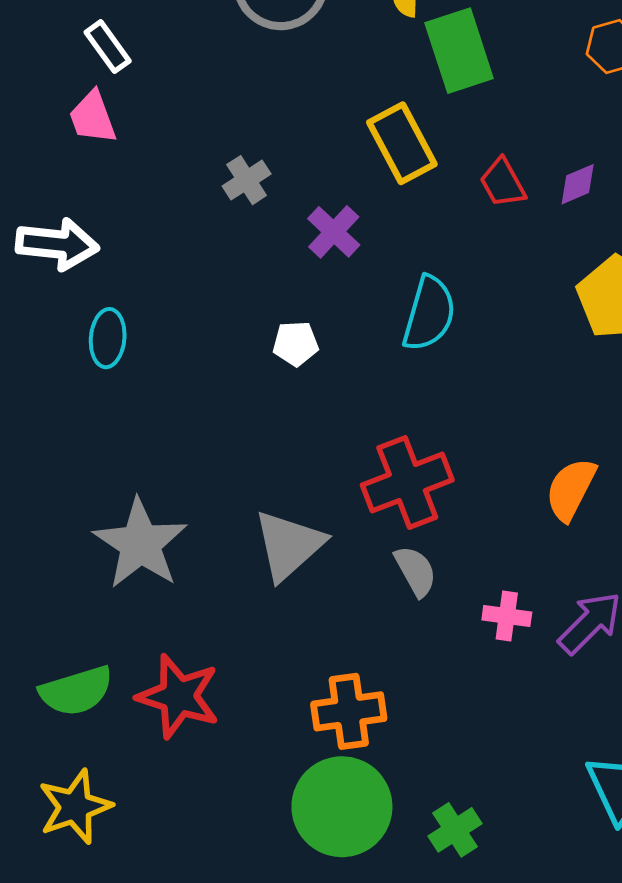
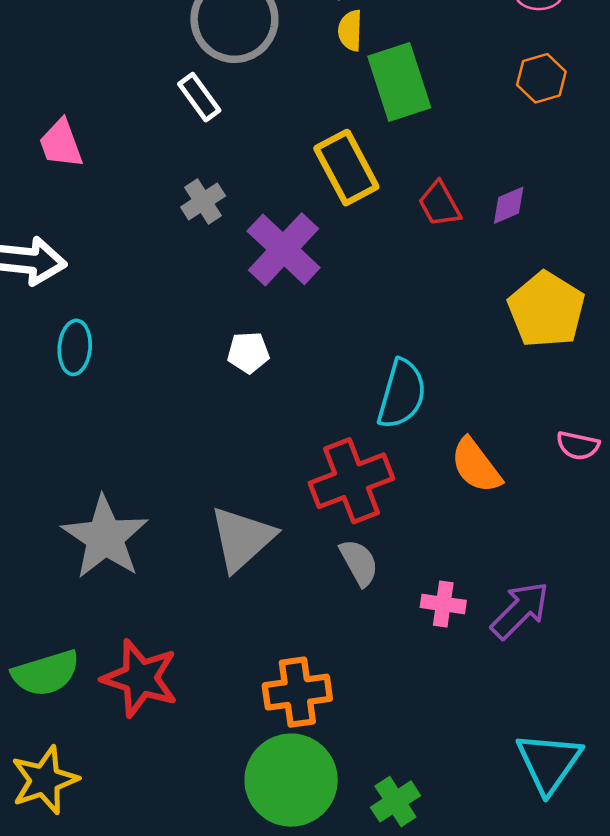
white rectangle: (108, 47) -> (199, 97), moved
purple cross: (334, 232) -> (284, 249), size x1.5
cyan semicircle: (429, 314) -> (402, 394), moved
orange semicircle: (571, 489) -> (476, 466), moved, turned -64

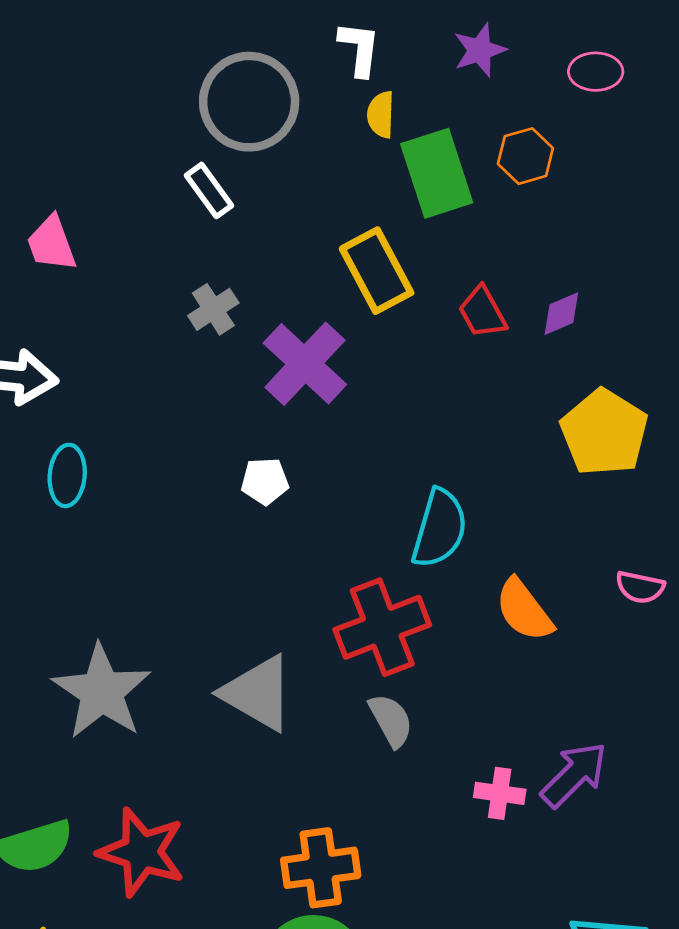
orange hexagon: (541, 78) -> (525, 156), moved
gray triangle: (242, 539) -> (258, 693), turned -48
pink cross: (443, 604) -> (500, 793), moved

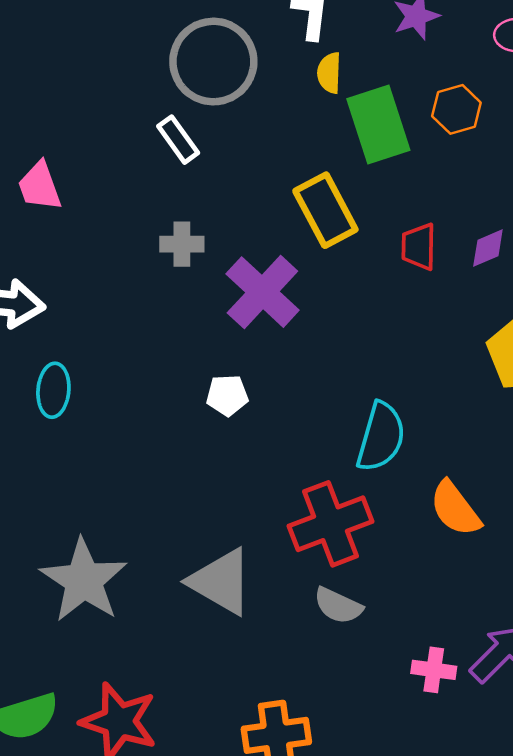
gray cross: (213, 309) -> (182, 244), turned 33
red trapezoid: (482, 312) -> (419, 247), turned 30
gray semicircle: (391, 720) -> (338, 606), turned 144

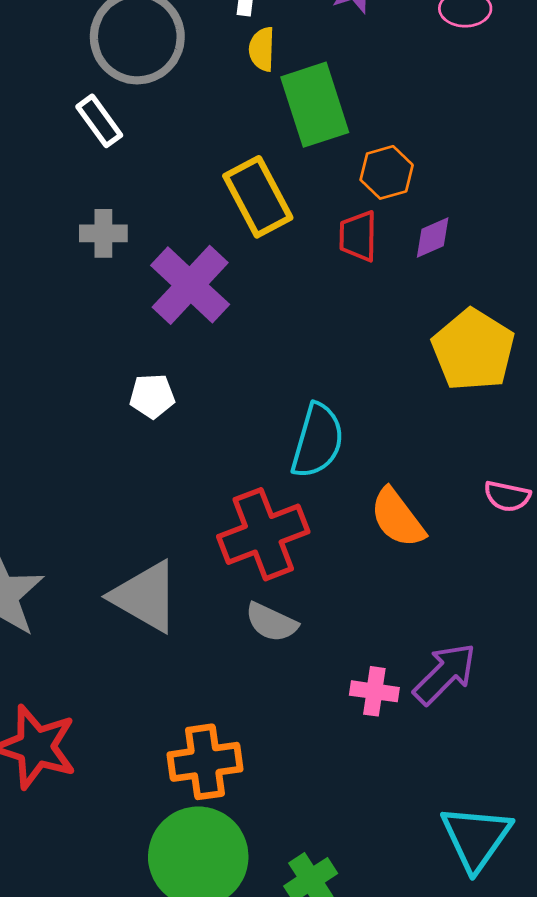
orange hexagon: (456, 109) -> (387, 172), moved

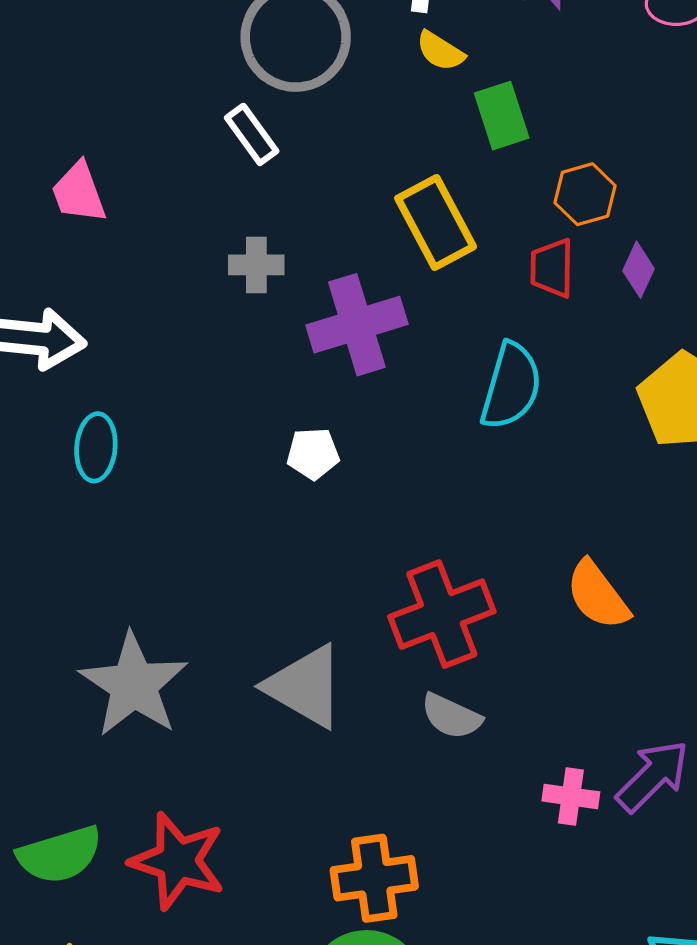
yellow semicircle: (262, 49) -> (440, 51), turned -60
green rectangle: (315, 105) -> (502, 116), size x0.7
purple diamond: (433, 237) -> (638, 270), turned -42
purple cross: (190, 285) -> (357, 325), turned 30
cyan semicircle: (317, 441) -> (511, 386), moved

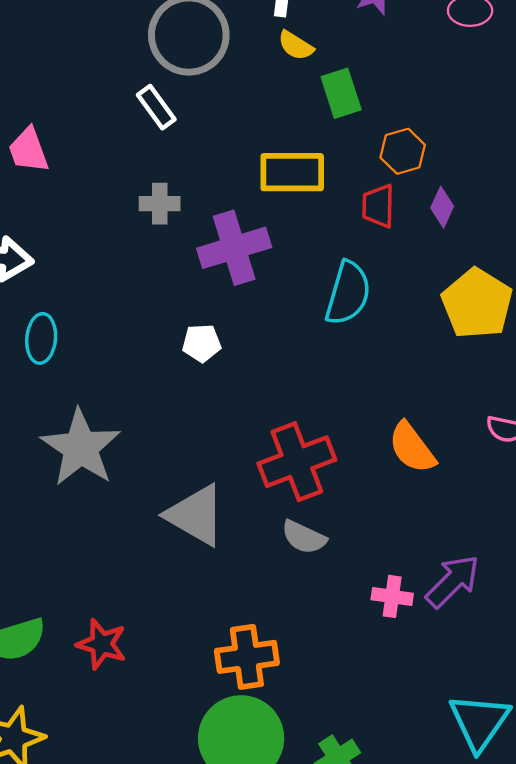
yellow rectangle: (436, 222) -> (292, 172), turned -62
gray star: (134, 685) -> (81, 448), moved
red star: (178, 861) -> (102, 644), size x0.7

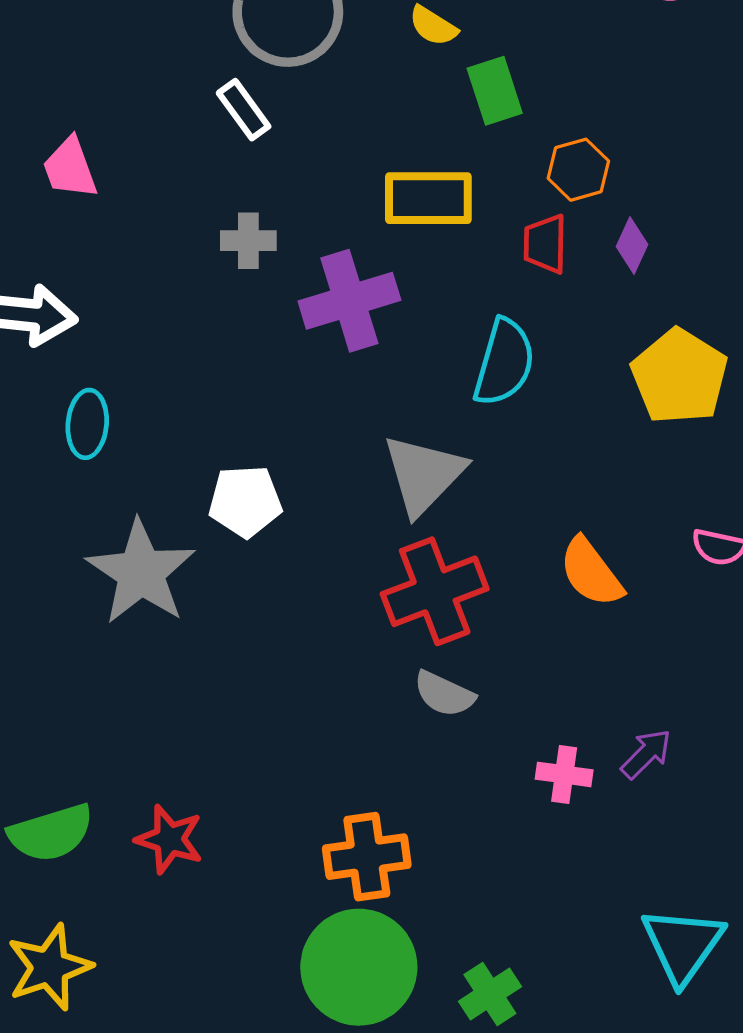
white pentagon: (202, 343) -> (245, 501), moved, size x1.4
gray triangle: (196, 515) -> (424, 474), moved, turned 44
purple arrow: (453, 581) -> (646, 754), size x0.7

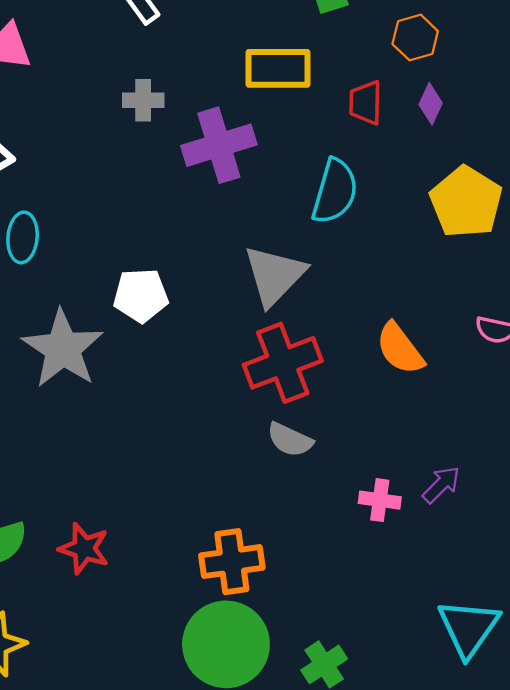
orange hexagon: (578, 170) -> (415, 38), moved

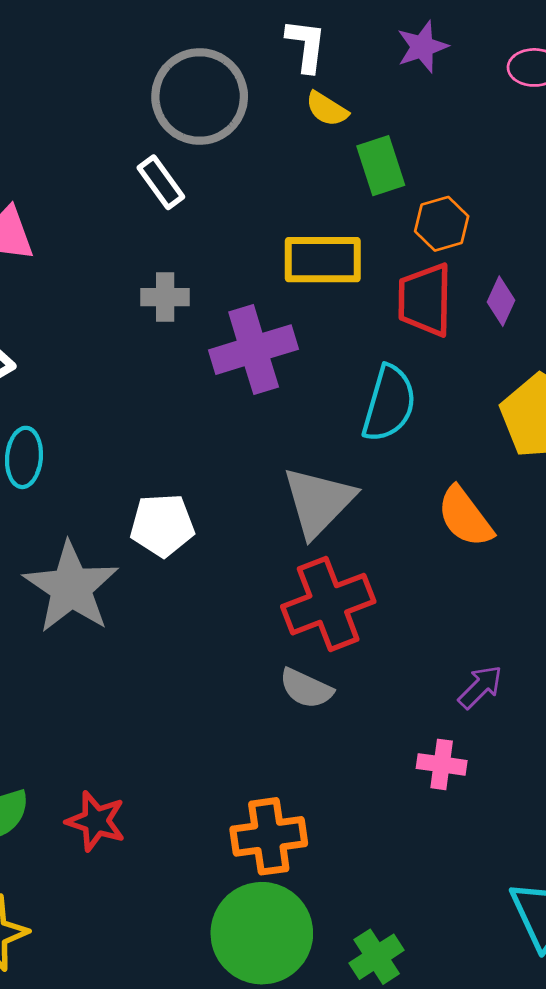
orange hexagon: (415, 38) -> (442, 224), moved
red trapezoid: (366, 103) -> (425, 300), size x1.4
orange semicircle: (400, 349) -> (465, 517), moved
gray semicircle: (290, 440) -> (306, 688), moved
purple arrow: (441, 485) -> (480, 687), moved

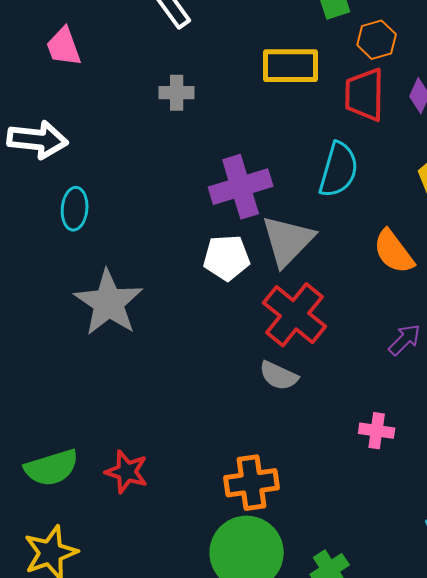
purple cross: (254, 350) -> (241, 187), moved
white pentagon: (162, 525) -> (227, 258), moved
red cross: (328, 604) -> (295, 315), turned -30
purple arrow: (480, 687) -> (405, 340), moved

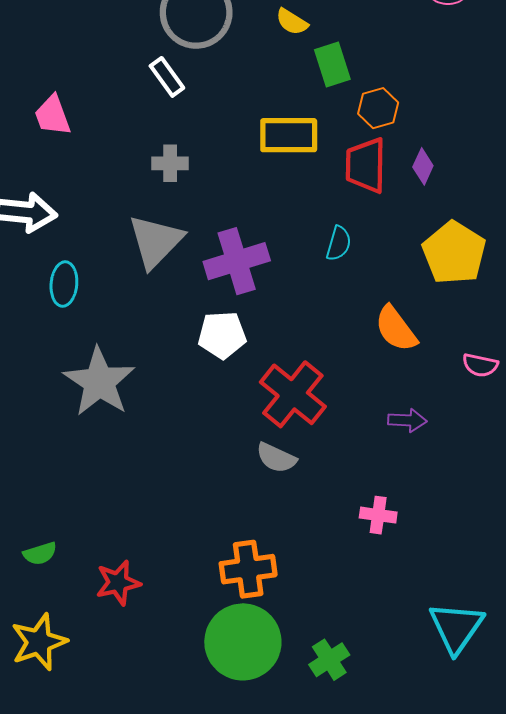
cyan semicircle: (339, 170) -> (339, 243), size x0.6
gray triangle: (288, 241) -> (156, 241), moved
purple arrow: (405, 340) -> (407, 420), turned 48
green semicircle: (52, 468) -> (40, 554), size x0.6
red star: (127, 472) -> (118, 583), moved, turned -30

